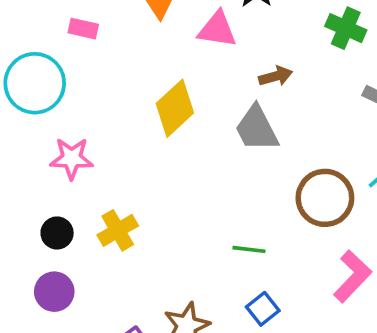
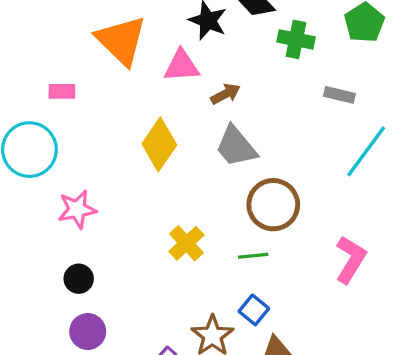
brown arrow: (276, 76) -> (225, 94), moved
brown circle: (325, 198) -> (273, 205), moved
yellow cross: (118, 230) -> (186, 243), moved
blue square: (263, 309) -> (254, 310), moved

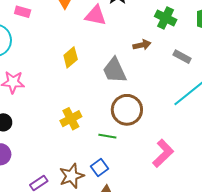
brown arrow: (225, 94) -> (142, 45), moved
yellow diamond: (159, 144) -> (71, 57), size x0.7

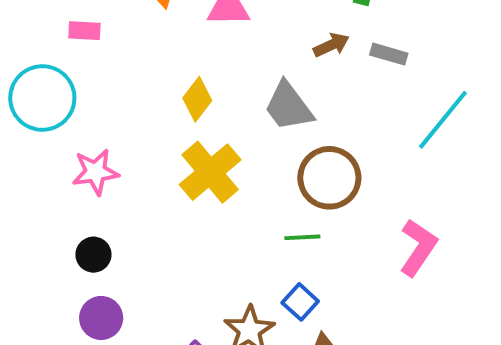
gray rectangle: (182, 57) -> (389, 54), moved
yellow cross: (71, 119) -> (210, 172), moved, size x1.4

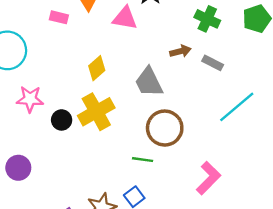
pink rectangle: (84, 31) -> (59, 17), moved
black circle: (93, 255) -> (62, 120), moved
purple circle: (101, 318) -> (18, 168), moved

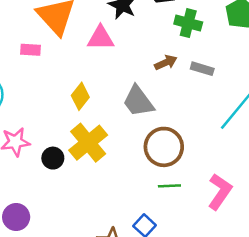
green line: (143, 160) -> (169, 186), moved

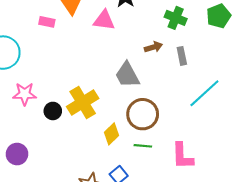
gray rectangle: (202, 69) -> (182, 56), turned 54
yellow diamond: (80, 96) -> (111, 134), moved
pink L-shape: (220, 192) -> (182, 156), turned 136

